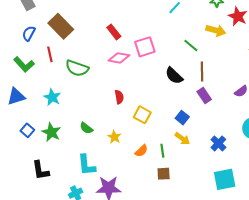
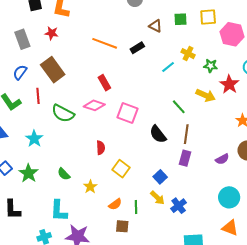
pink square: (145, 47) -> (128, 113), moved, turned 30
pink diamond: (119, 58) -> (94, 105), moved
purple rectangle: (204, 95) -> (185, 158), turned 42
blue cross: (218, 143) -> (179, 206), moved
brown square: (164, 174) -> (122, 226), moved

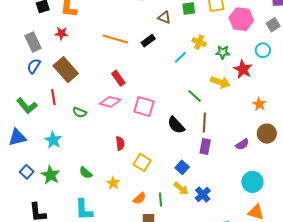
blue semicircle: (20, 72) -> (34, 66), moved
green semicircle: (63, 113) -> (80, 112), size x0.6

